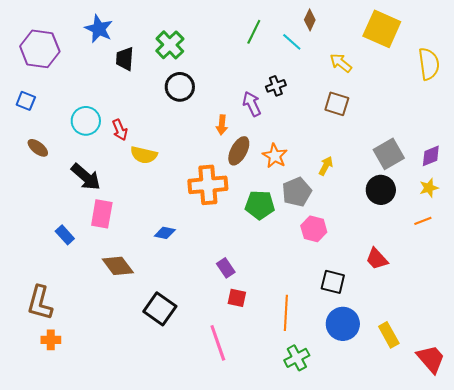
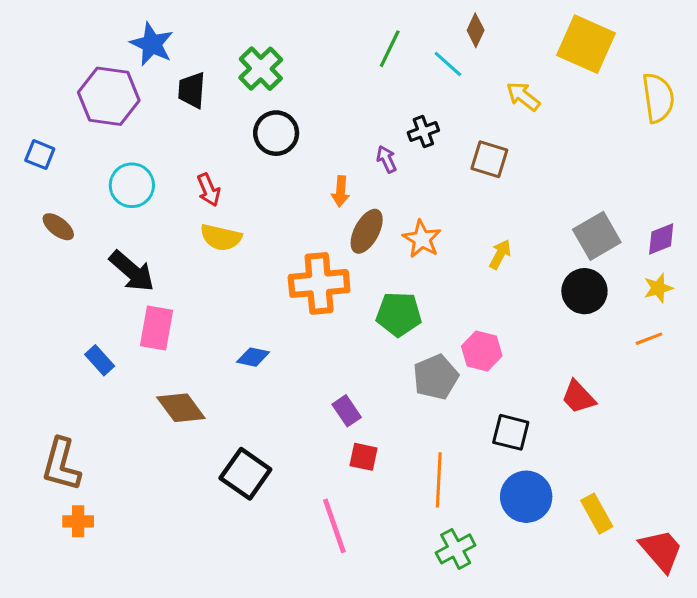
purple hexagon: (40, 49) -> (109, 96), moved
purple arrow: (252, 104) -> (387, 159), size x0.7
brown square: (337, 104) -> (489, 159), moved
red arrow: (120, 130) -> (209, 190), moved
gray pentagon: (297, 192) -> (436, 377), moved

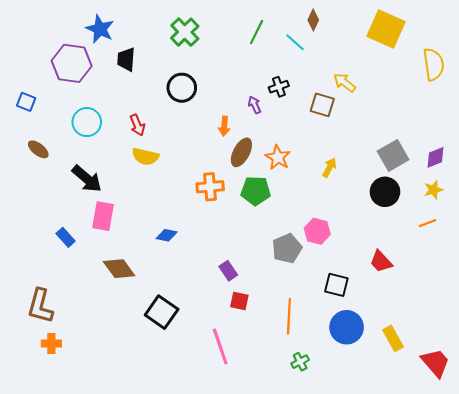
green cross: (261, 69) -> (185, 32), moved
yellow arrow: (523, 96) -> (345, 83), moved
orange cross: (319, 283) -> (210, 187), size x0.7
green pentagon: (399, 314) -> (256, 191), moved
green cross: (456, 549) -> (300, 362), size x0.7

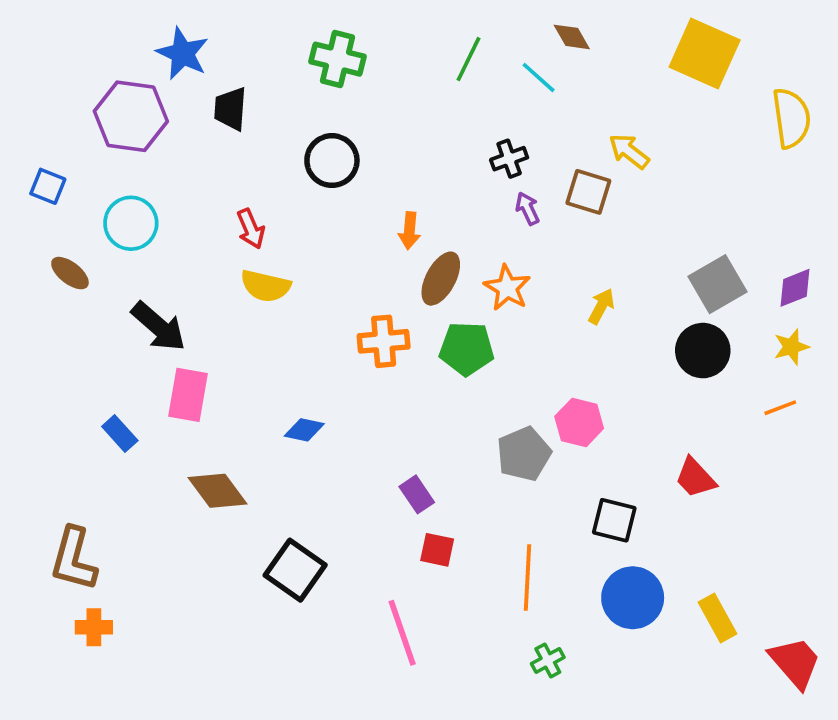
brown diamond: (313, 20) -> (572, 37), turned -55
green cross: (185, 32) -> (337, 59), turned -32
purple arrow: (255, 105) -> (527, 208), moved
cyan circle: (87, 122) -> (131, 223), moved

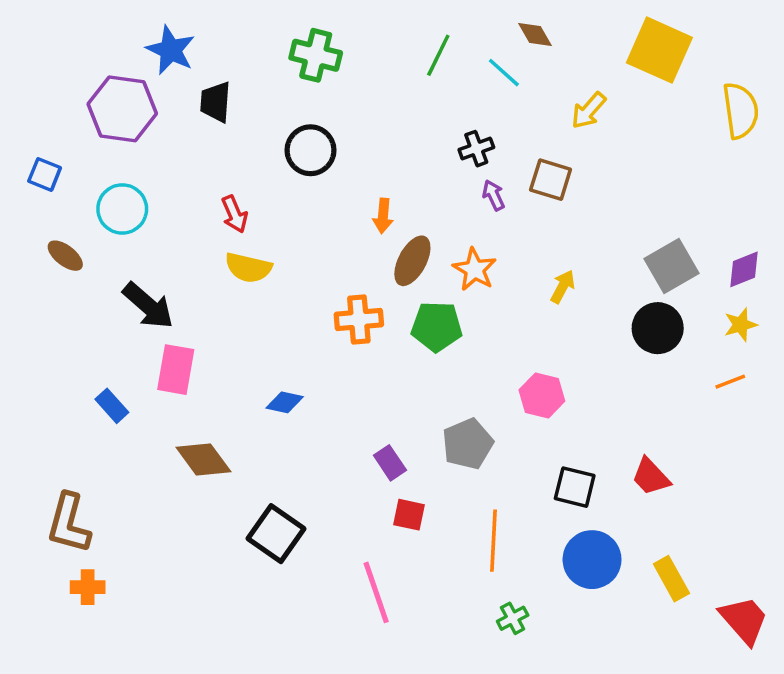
yellow arrow: (629, 151) -> (589, 111), moved, turned -87
gray pentagon: (524, 454) -> (468, 444), moved
red trapezoid: (695, 478) -> (651, 477), moved

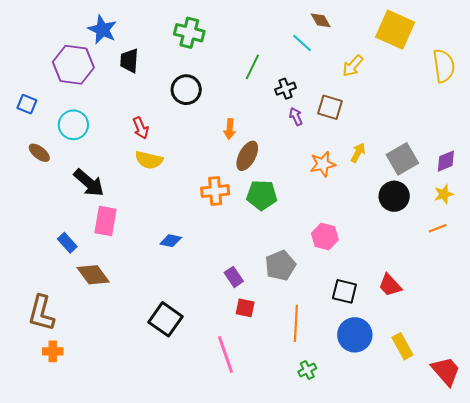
green line: (438, 55) -> (252, 67), moved
orange star: (475, 269) -> (323, 164), moved, turned 30
yellow arrow: (563, 287) -> (358, 153), moved
brown diamond: (203, 459) -> (93, 275), moved

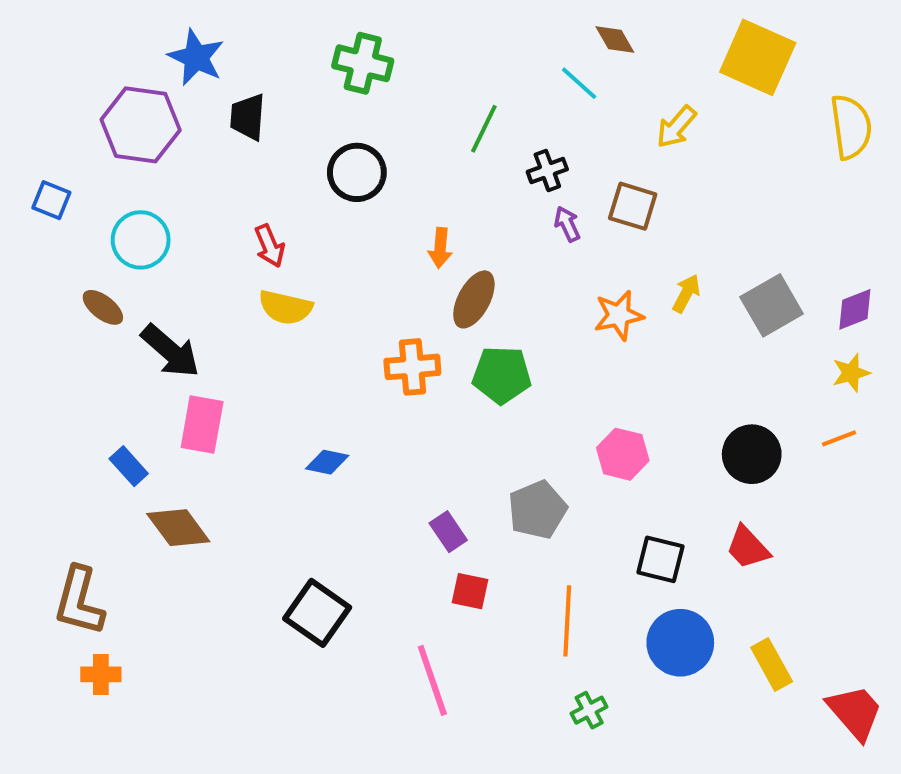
brown ellipse: (39, 153) -> (103, 307), moved
black circle: (394, 196) -> (752, 454), moved

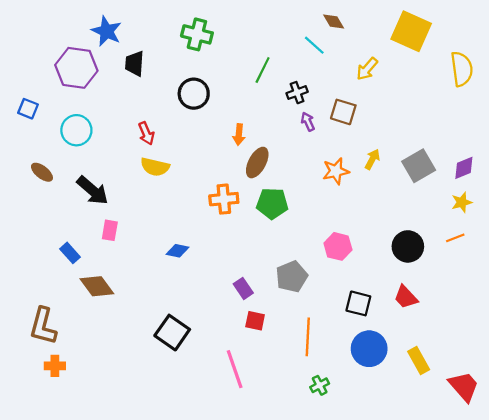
brown ellipse: (103, 307) -> (42, 172), moved
pink rectangle: (202, 424) -> (110, 230), size x0.7

